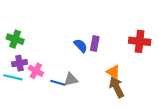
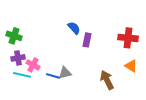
blue semicircle: (81, 46) -> (74, 28), moved
orange triangle: (113, 72) -> (131, 66), moved
cyan line: (13, 77) -> (22, 75), moved

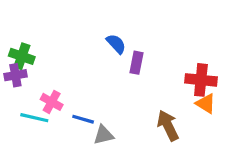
red cross: (128, 38) -> (201, 80), moved
purple cross: (18, 58) -> (15, 75), moved
gray triangle: (65, 73) -> (103, 135), moved

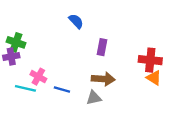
blue semicircle: (116, 44) -> (76, 21), moved
brown arrow: (168, 126) -> (103, 79), moved, turned 120
gray triangle: (103, 135) -> (94, 98), moved

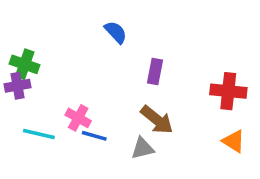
pink cross: (38, 77) -> (78, 118), moved
orange triangle: (154, 78) -> (234, 141), moved
brown arrow: (103, 79) -> (157, 120), turned 35

